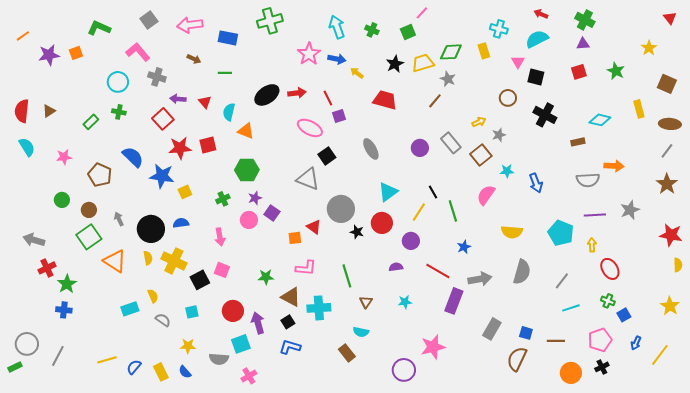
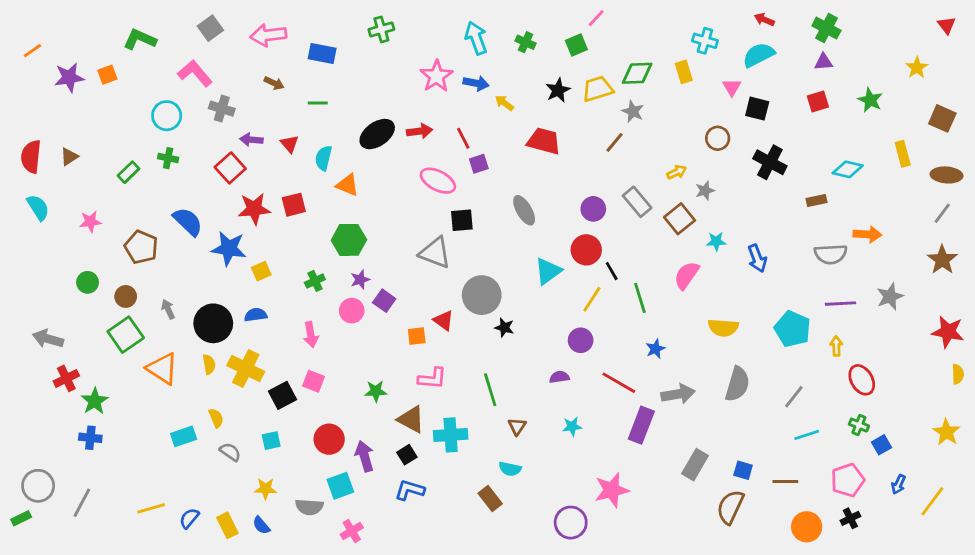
green cross: (270, 21) -> (381, 29), size x0.7
black square: (327, 156) -> (462, 220), turned 30
red circle: (382, 223) -> (586, 250), moved

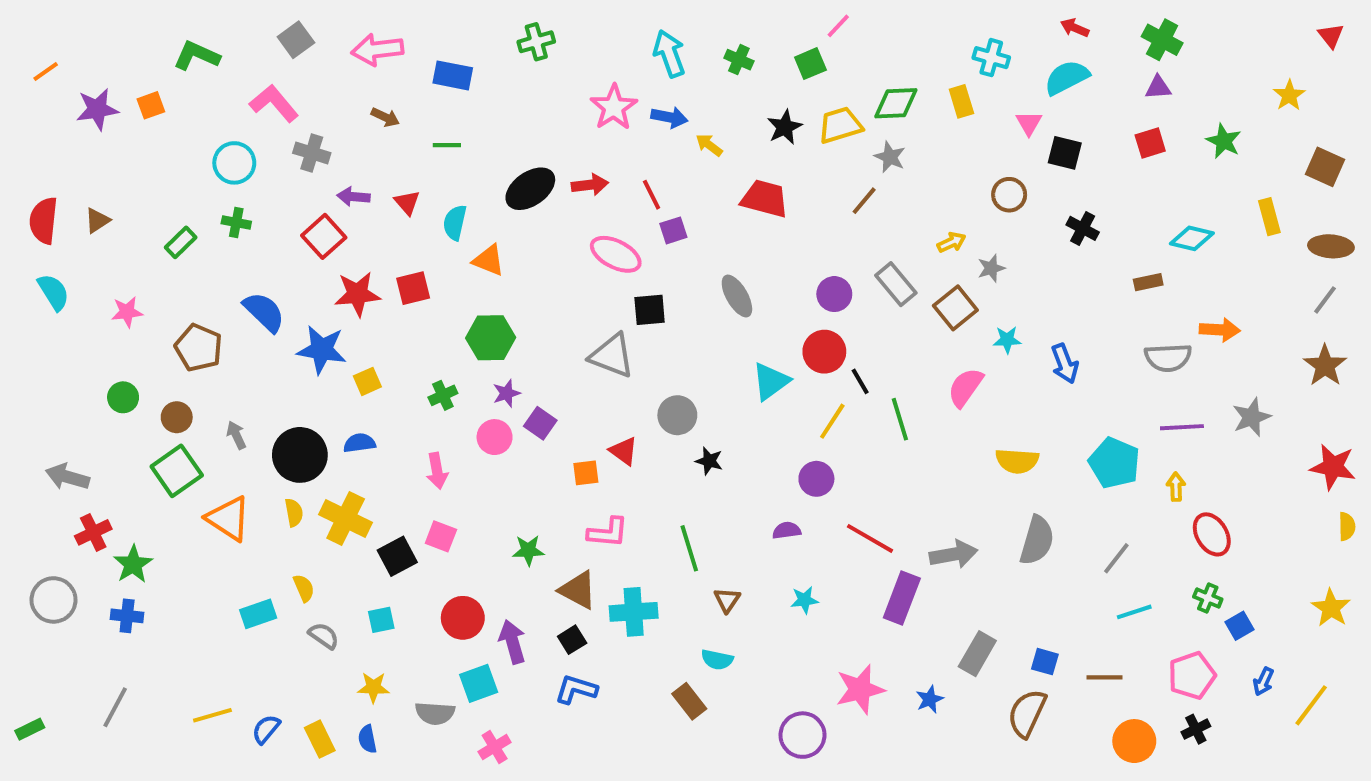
black cross: (770, 162) -> (1083, 228), size x0.7
gray circle: (482, 295) -> (677, 415), size x0.7
blue star: (655, 349) -> (930, 699), moved
gray circle: (38, 486) -> (54, 600), moved
blue semicircle: (261, 525) -> (367, 739), turned 30

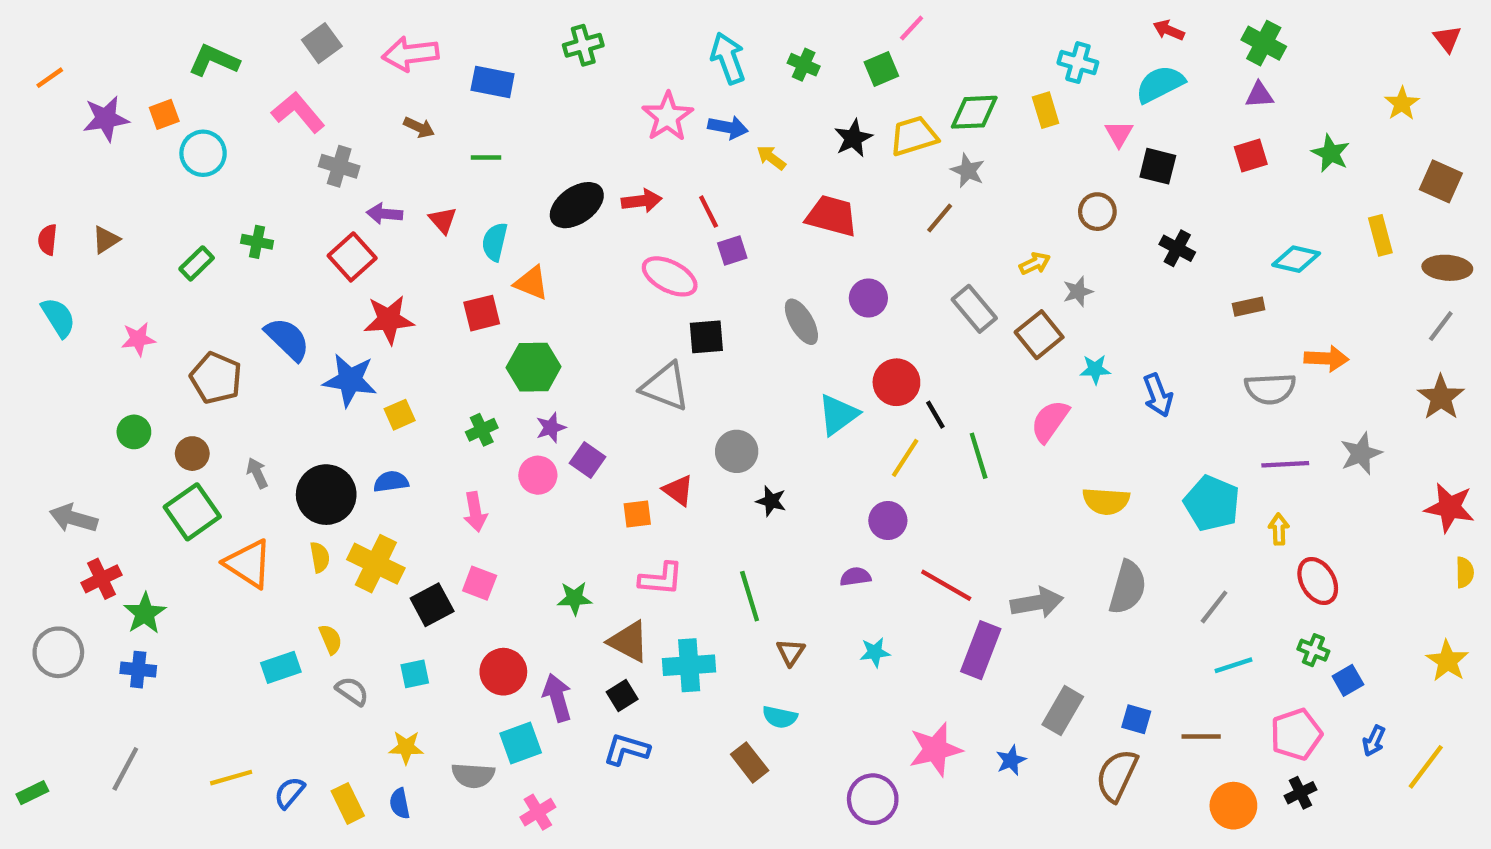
cyan circle: (234, 163) -> (203, 153), moved
red semicircle: (44, 221) -> (48, 240), size x0.6
red square: (413, 288) -> (482, 313), moved
purple circle: (834, 294) -> (868, 298), moved

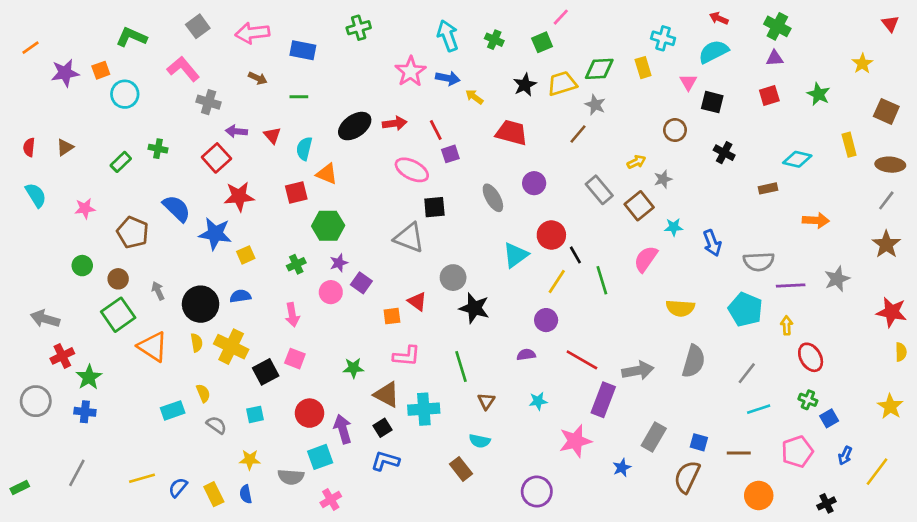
gray semicircle: (1270, 389) -> (759, 262), moved
black star: (771, 501) -> (474, 308), size x1.6
pink star: (935, 749) -> (575, 441), moved
black cross: (1300, 793) -> (826, 503), moved

